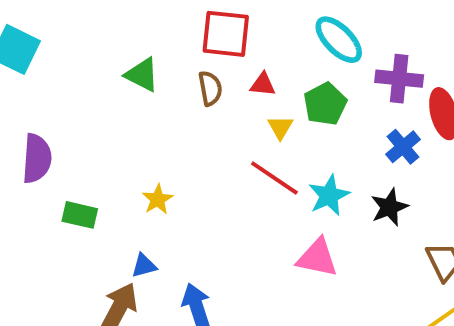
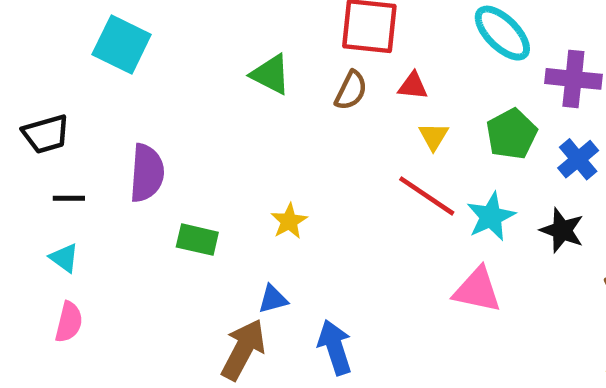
brown semicircle: (210, 88) -> (351, 90), turned 36
green pentagon: (325, 104) -> (512, 134), moved
black star: (389, 207) -> (562, 230), turned -30

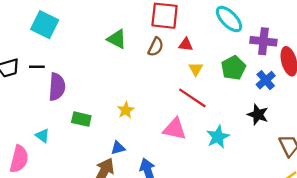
black line: (69, 198) -> (37, 67), moved
cyan star: (491, 217) -> (218, 137), moved
cyan triangle: (64, 258) -> (42, 136), moved
pink triangle: (477, 290) -> (175, 129), moved
pink semicircle: (69, 322) -> (19, 159), size x1.4

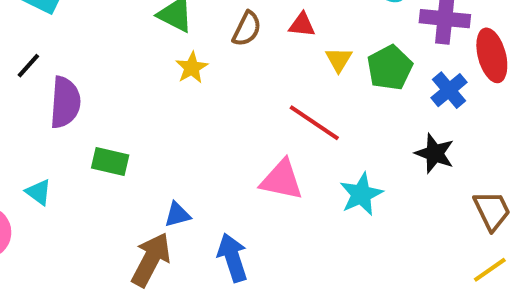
black line: (37, 67) -> (28, 66), turned -48
yellow triangle: (196, 69) -> (339, 59), moved
yellow star: (126, 110) -> (192, 68), moved

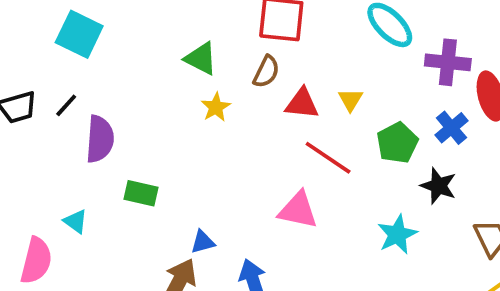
red triangle: (302, 25) -> (302, 103), moved, size x1.4
green pentagon: (390, 68) -> (397, 143), moved
cyan star: (361, 194) -> (397, 234), moved

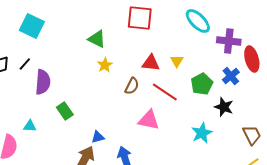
brown semicircle: (266, 72) -> (132, 86), moved
green rectangle: (141, 193) -> (65, 111), turned 42
cyan triangle: (75, 221) -> (30, 126), turned -32

